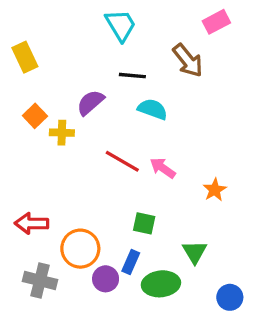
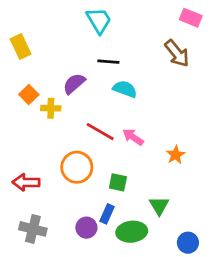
pink rectangle: (216, 22) -> (191, 18), moved, turned 50
brown arrow: (188, 60) -> (177, 53), moved
orange circle: (80, 249) -> (77, 167), moved

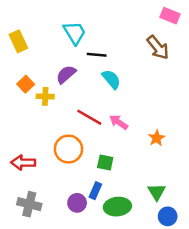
cyan trapezoid: (99, 20) -> (75, 33), moved
cyan semicircle: (125, 89) -> (111, 79), turned 30
green triangle: (159, 206) -> (157, 192), moved

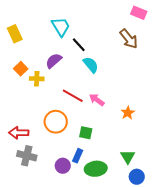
black line: (97, 55) -> (79, 45), turned 42
gray cross: (29, 204) -> (27, 156), moved

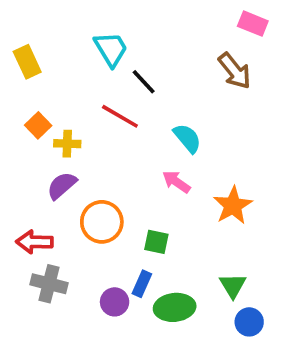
purple semicircle: (54, 61) -> (62, 185), moved
cyan semicircle: (91, 65) -> (187, 138), moved
red line: (73, 96) -> (120, 116), moved
orange star: (128, 113) -> (233, 205), size x1.5

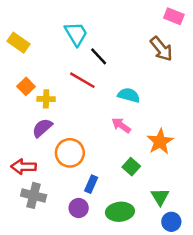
yellow rectangle: (27, 62) -> (18, 43), turned -30
cyan semicircle: (187, 138) -> (129, 95), turned -35
green square: (156, 242) -> (131, 167), moved, turned 30
blue rectangle: (142, 284) -> (91, 184), moved

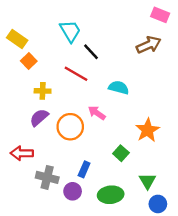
brown arrow: (161, 49) -> (149, 45), turned -75
orange square: (26, 86) -> (29, 61), moved
pink arrow: (121, 125) -> (97, 113), moved
orange circle: (70, 153) -> (70, 127), moved
gray cross: (34, 195) -> (47, 177), moved

